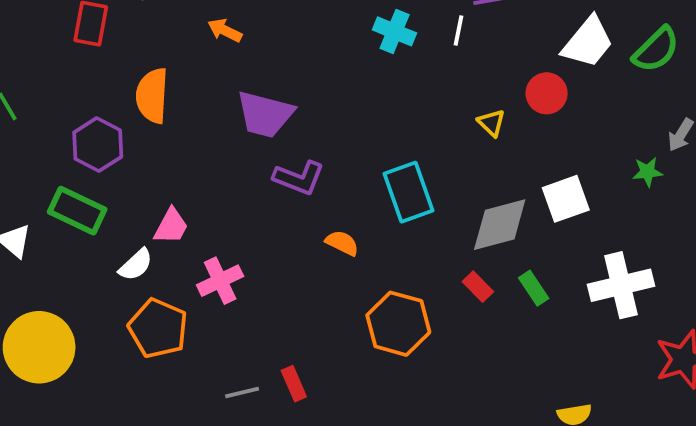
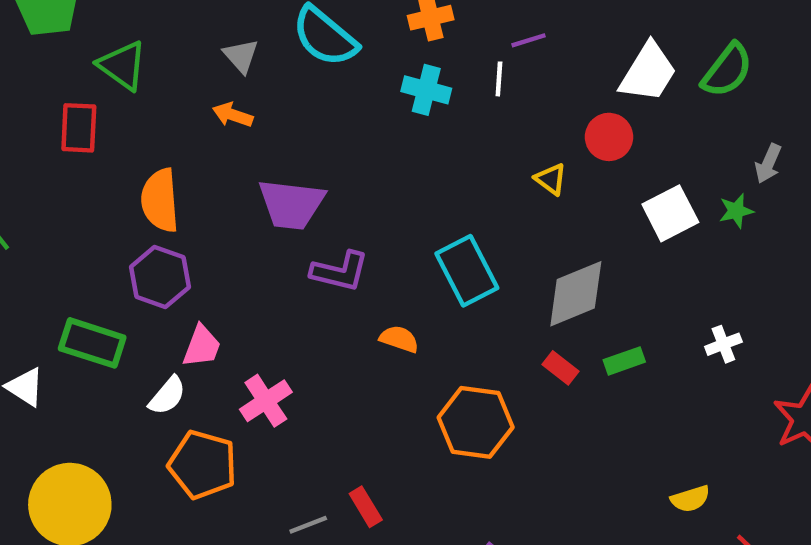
purple hexagon: (98, 145) -> (160, 277), moved
white square: (566, 199) -> (670, 213), moved
white cross: (621, 285) -> (723, 344), size x0.5
green rectangle: (534, 288) -> (624, 361), turned -68

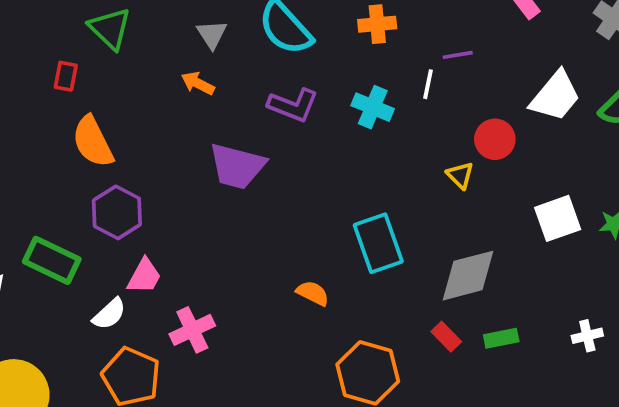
cyan cross: (426, 90) -> (373, 107), moved
red rectangle: (79, 128) -> (66, 76), size x0.7
red circle: (609, 137) -> (495, 139), moved
orange semicircle: (160, 200) -> (93, 142), moved, turned -30
purple L-shape: (340, 271) -> (293, 105), moved

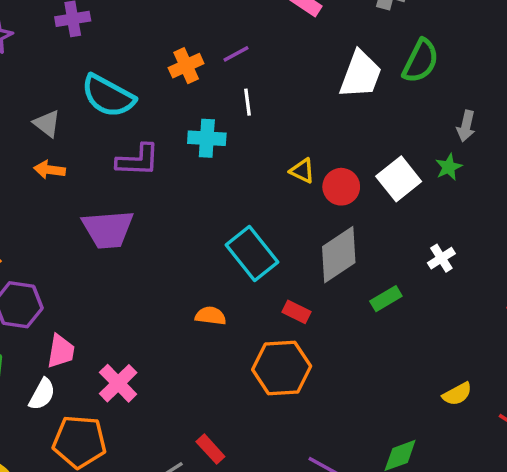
purple line: (458, 55) -> (236, 54), moved
red circle: (495, 139) -> (341, 187), moved
white cross: (587, 336) -> (441, 258), moved
red rectangle: (446, 337) -> (296, 312), moved

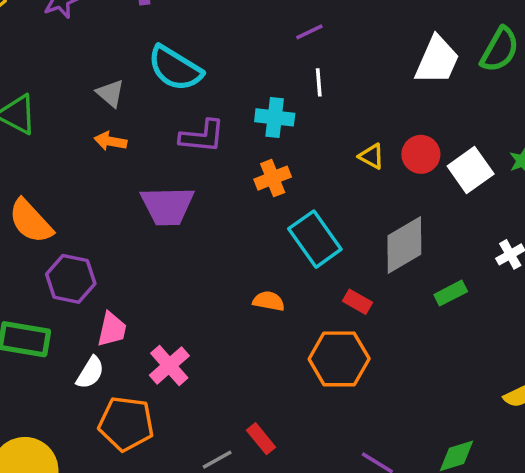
orange cross: (186, 66) -> (273, 178), moved
red circle: (341, 187) -> (421, 154), moved

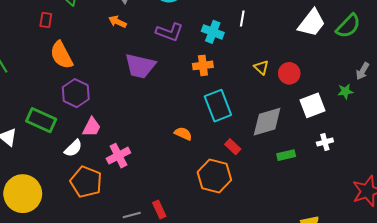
white square: (471, 170) -> (313, 105), moved

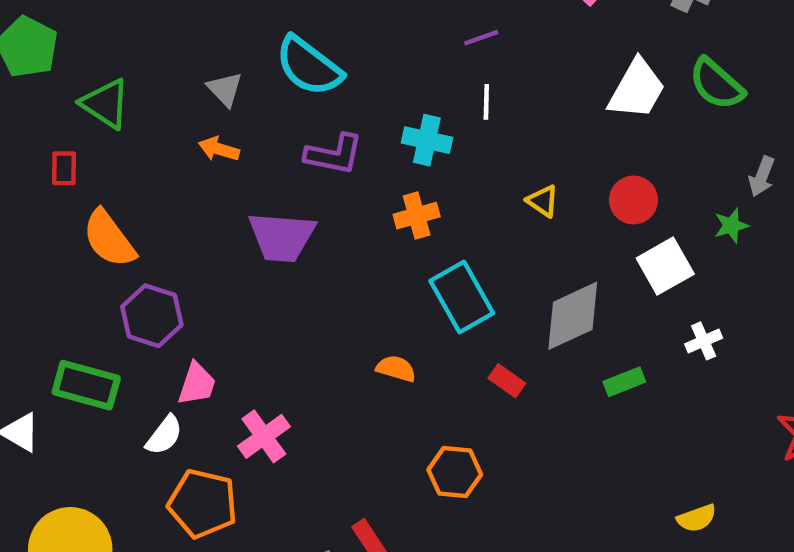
green semicircle: (348, 26) -> (716, 84), turned 96
red circle: (289, 73) -> (633, 200), moved
orange hexagon: (214, 176) -> (455, 472), moved, size x0.7

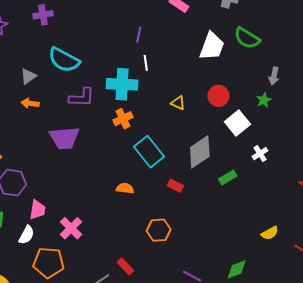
purple line: (481, 38) -> (139, 35), turned -49
gray triangle: (225, 89) -> (28, 76), turned 48
cyan cross: (427, 140) -> (122, 84), size x1.4

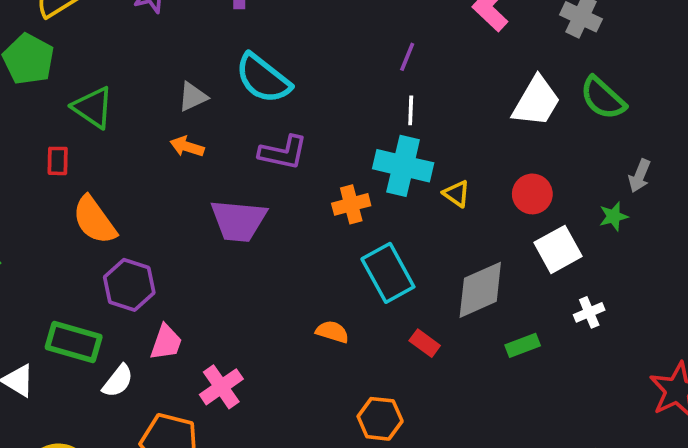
cyan cross: (122, 84) -> (403, 166), moved
white semicircle: (27, 235) -> (118, 381), moved

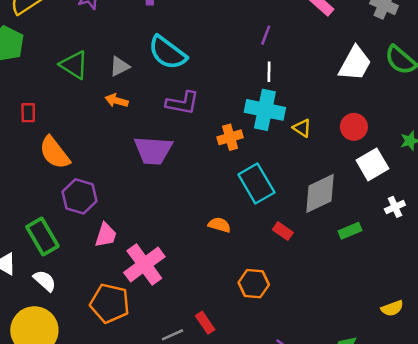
green triangle: (93, 107) -> (74, 65), moved
green rectangle: (74, 342) -> (42, 236), turned 45
white semicircle: (118, 381) -> (45, 281), moved, turned -85
pink cross: (221, 387) -> (144, 265), size x1.4

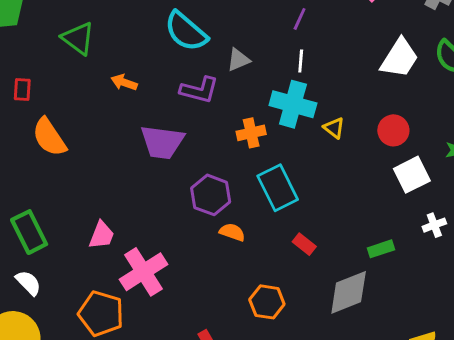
gray triangle: (120, 66) -> (238, 60), moved
gray diamond: (320, 193) -> (349, 292), moved
purple hexagon: (80, 196) -> (211, 195), moved

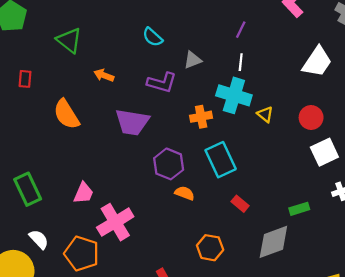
cyan semicircle: (186, 31) -> (153, 37), size x0.6
orange semicircle: (49, 137) -> (66, 114), moved
white semicircle: (28, 283) -> (39, 239), moved

